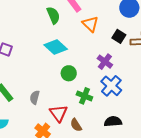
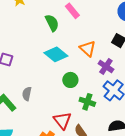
orange triangle: (90, 24) -> (88, 49), moved
gray semicircle: (35, 97) -> (27, 94), moved

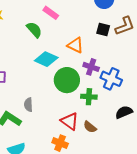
purple cross: (106, 66) -> (91, 67), moved
green circle: (70, 80) -> (67, 80), size x1.6

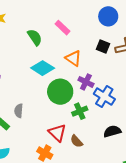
pink rectangle: (51, 13) -> (63, 28), moved
green cross: (89, 97) -> (80, 111), turned -35

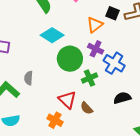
orange triangle: (73, 58) -> (95, 25), moved, turned 48

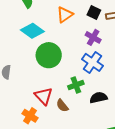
orange triangle: (95, 25) -> (65, 15), moved
purple cross: (96, 49) -> (93, 37), moved
green cross: (90, 78) -> (76, 85), moved

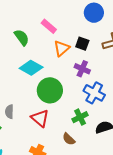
black square: (94, 12) -> (82, 44), moved
purple cross: (93, 37) -> (82, 69), moved
red triangle: (44, 96) -> (40, 118), moved

